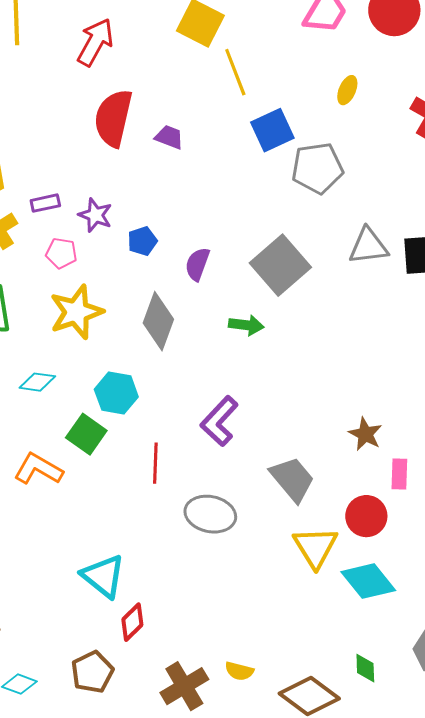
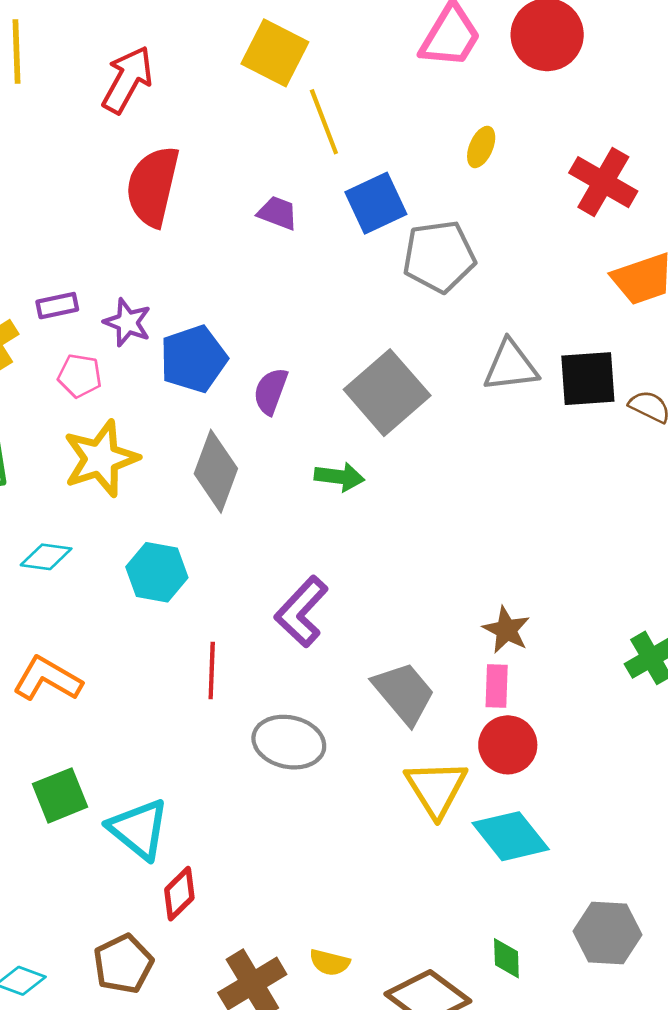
purple trapezoid: (169, 137) -> (278, 213), moved
blue pentagon: (142, 241) -> (193, 359), size x1.6
green square: (86, 434) -> (60, 795), moved, turned 33
pink rectangle: (399, 474) -> (497, 686), moved

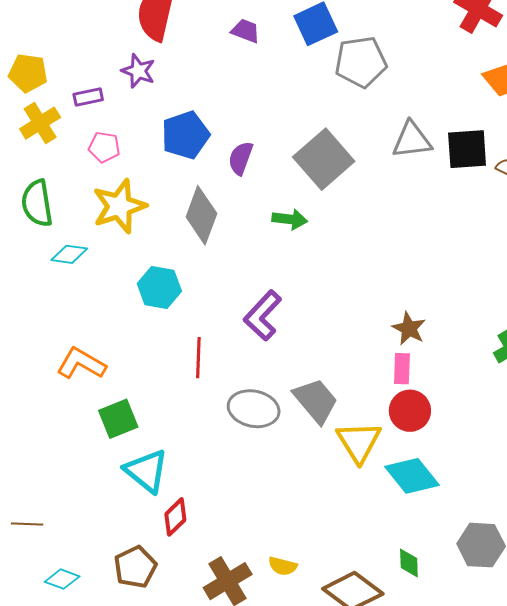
purple star: (127, 322) -> (138, 71), moved
cyan diamond: (46, 557) -> (69, 254), moved
gray trapezoid: (404, 693) -> (316, 401), moved
green square: (60, 795) -> (118, 419), moved

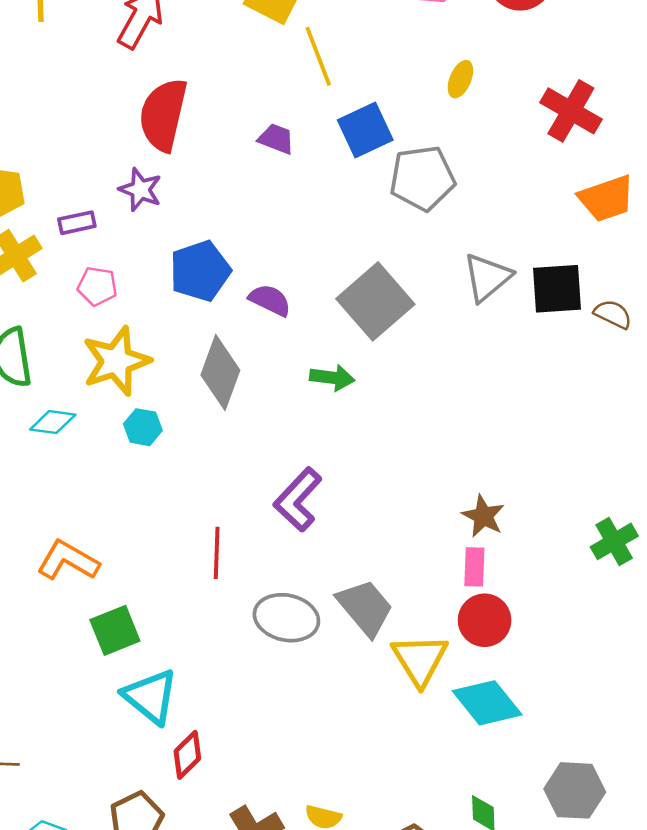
gray triangle: (412, 140) -> (487, 277), turned -33
purple semicircle: (241, 158) -> (270, 300), turned 96
cyan hexagon: (159, 287) -> (143, 427), moved, size x0.7

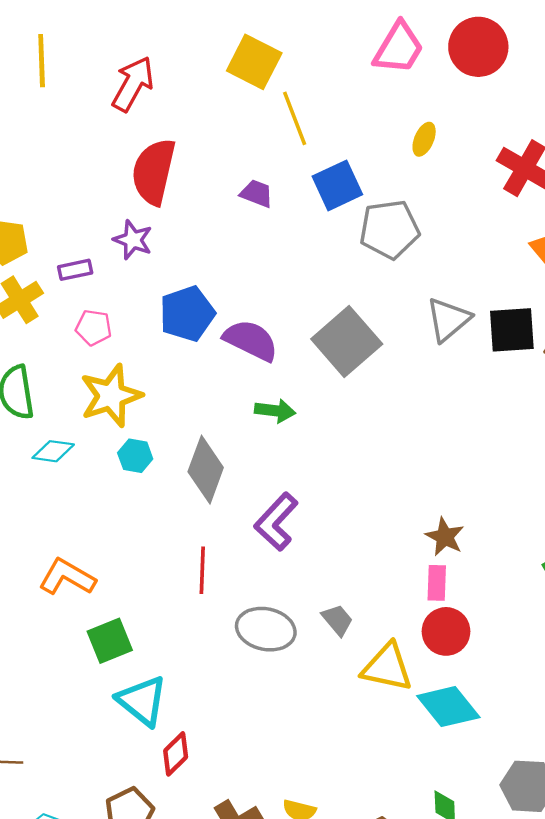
purple semicircle: (270, 300) -> (251, 340), size x1.4
gray diamond: (220, 373) -> (206, 470), moved
green arrow: (332, 378) -> (275, 411), moved
gray trapezoid: (365, 608) -> (337, 620), size x0.6
yellow triangle: (420, 660) -> (387, 667), turned -46

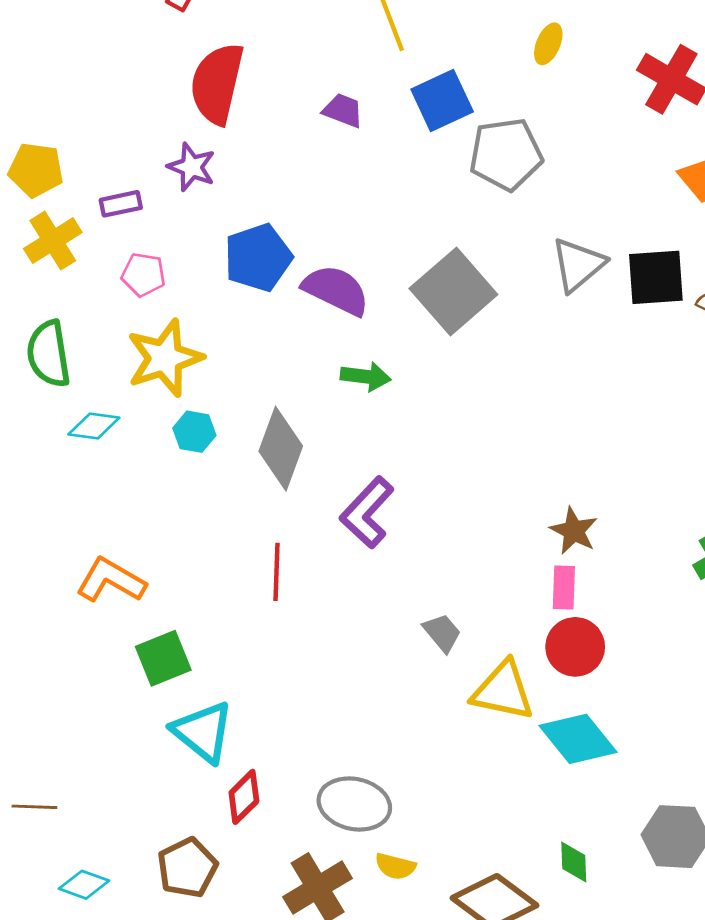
gray ellipse: (266, 629) -> (354, 804), moved

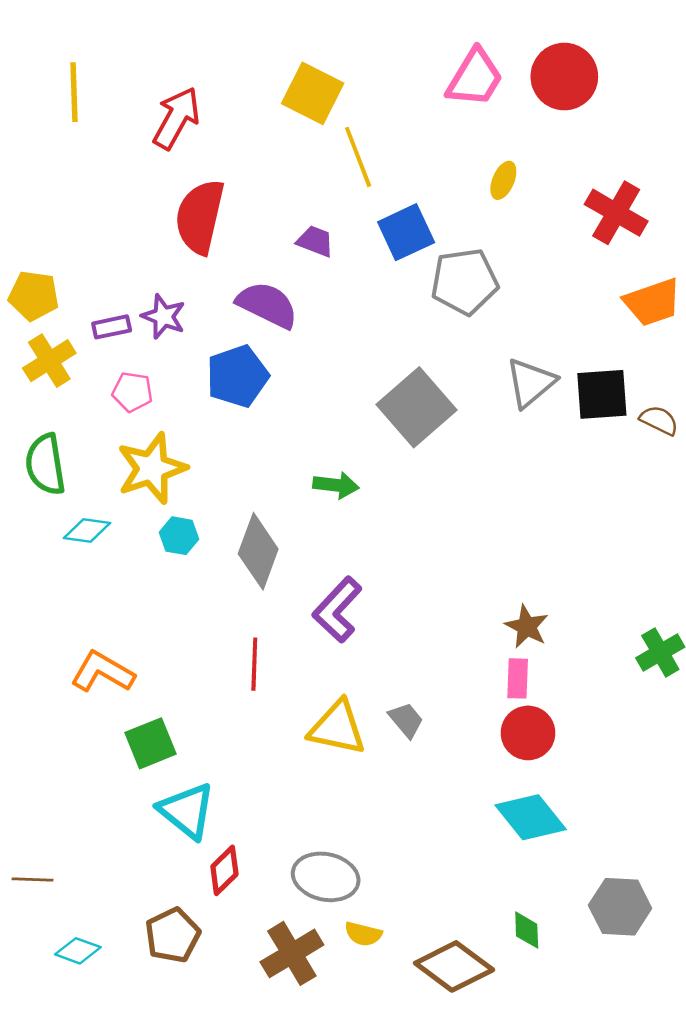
purple star: (192, 167) -> (163, 317), moved
purple semicircle: (336, 290) -> (267, 305), moved
yellow triangle: (503, 691) -> (337, 728), moved

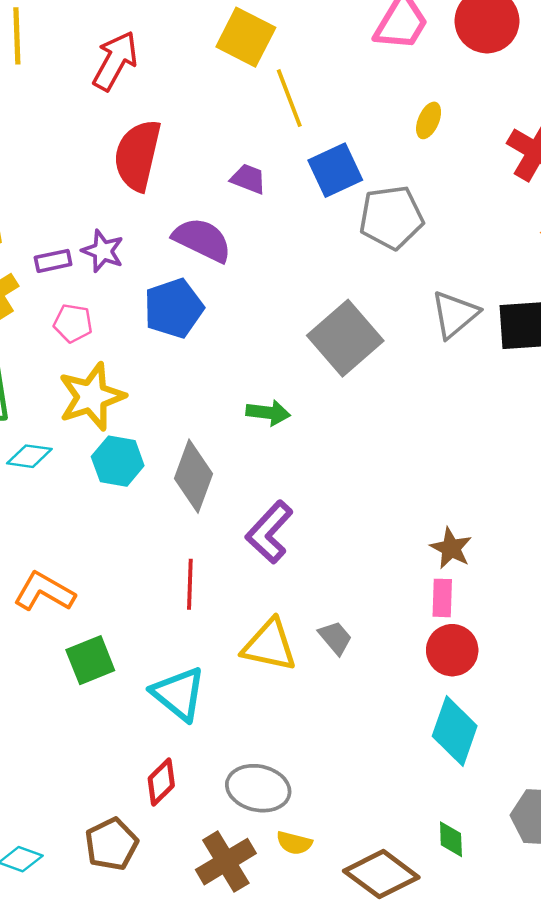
cyan hexagon: (179, 536) -> (118, 461), size x1.4
cyan triangle: (187, 811) -> (179, 694), moved
cyan diamond: (531, 817) -> (455, 731), turned 58

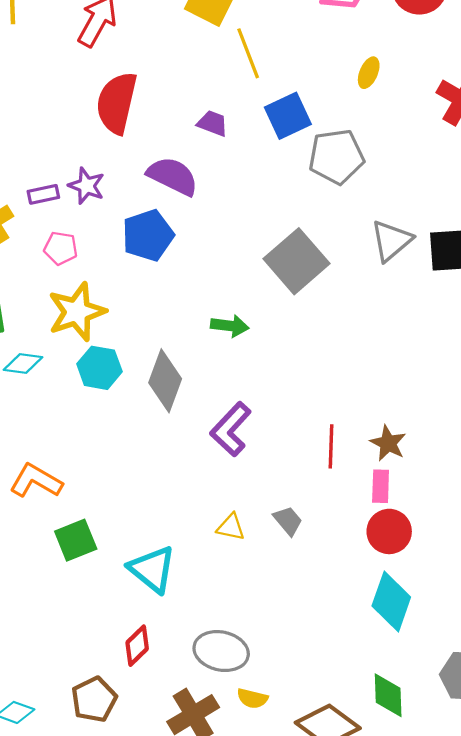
red line: (190, 584) -> (331, 446), moved
yellow triangle: (269, 645) -> (231, 527), size x0.6
green diamond: (451, 839) -> (388, 695), size x1.4

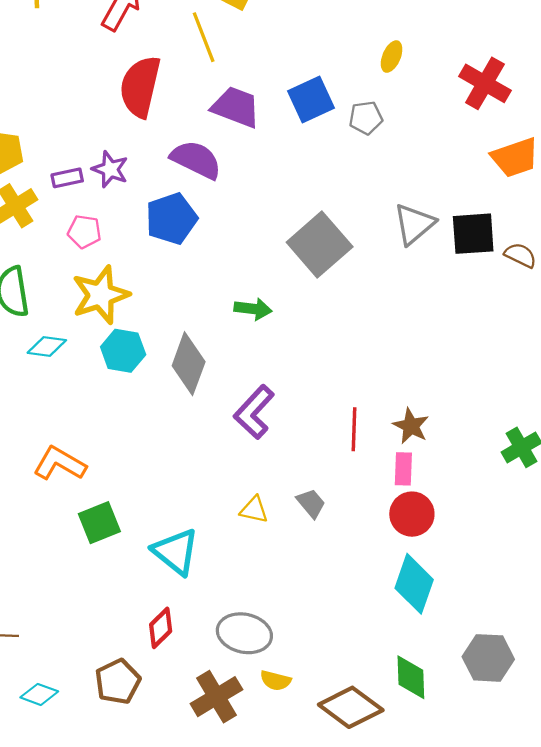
yellow line: (248, 53) -> (204, 37), moved
purple trapezoid: (213, 123) -> (236, 107), size x1.6
gray pentagon: (336, 157) -> (366, 118), moved, size x0.6

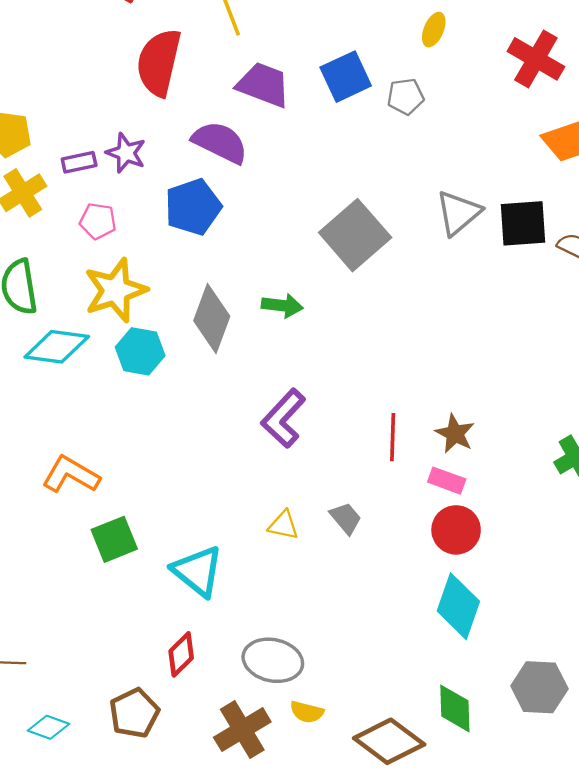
cyan diamond: (47, 346) -> (57, 347), size x1.5
gray diamond: (189, 364) -> (212, 318), moved
pink rectangle: (403, 469) -> (447, 481), turned -72

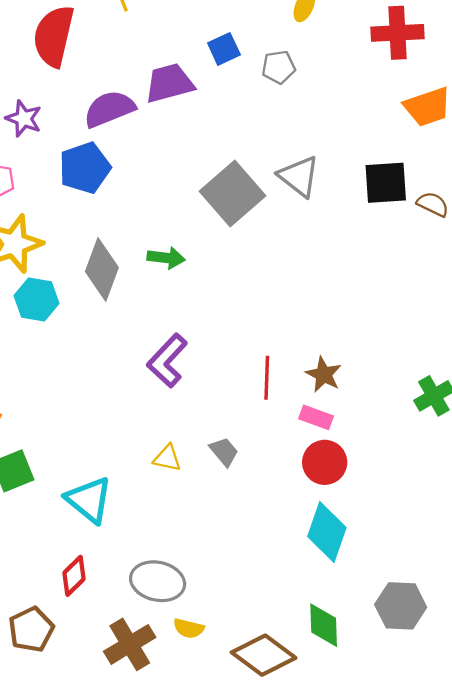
red cross: (536, 59) -> (397, 33), turned -33
blue square: (346, 77) -> (224, 49), size x0.7
purple trapezoid: (263, 85) -> (169, 83), moved, turned -36
purple semicircle: (220, 142) -> (109, 109), turned -48
gray triangle: (458, 213) -> (299, 176), moved, turned -42

